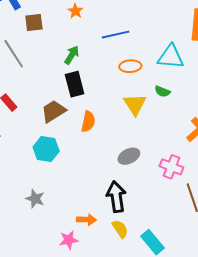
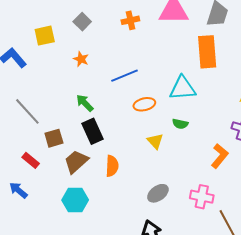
brown square: (34, 22) -> (54, 138), moved
green arrow: (72, 55) -> (85, 103), turned -66
yellow triangle: (135, 104) -> (155, 141), size x0.7

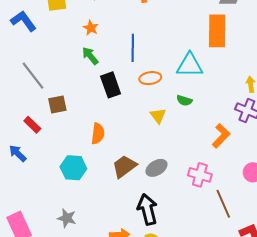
blue line: (125, 76) -> (133, 48), turned -72
green arrow: (85, 103) -> (90, 56), moved
black rectangle: (92, 131) -> (111, 85), moved
brown trapezoid: (76, 162) -> (124, 166), moved
orange semicircle: (112, 166) -> (98, 134), moved

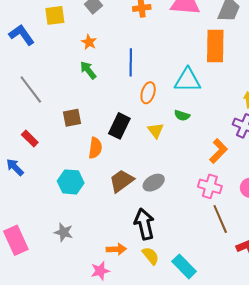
orange ellipse: (150, 78) -> (148, 93), turned -65
black rectangle: (111, 85) -> (119, 126), moved, turned 45
brown square: (57, 104) -> (72, 118), moved
pink cross: (200, 175) -> (210, 186), moved

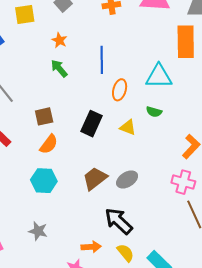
yellow triangle: (156, 130) -> (128, 127), turned -30
orange semicircle: (95, 148) -> (49, 144), moved, turned 30
black arrow: (144, 224) -> (119, 221), turned -32

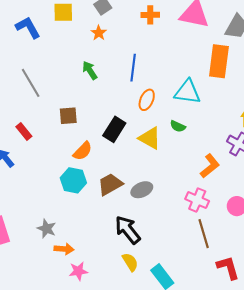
orange star: (59, 40) -> (99, 33), moved
yellow triangle: (128, 127) -> (150, 138), size x1.4
orange semicircle: (49, 144) -> (83, 151), moved
cyan hexagon: (44, 181) -> (73, 180), moved
orange arrow: (91, 247) -> (64, 249), moved

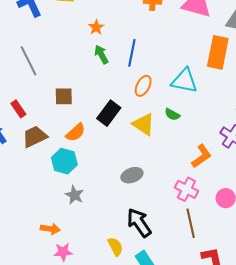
orange star: (99, 33) -> (96, 27), moved
green arrow: (90, 70) -> (101, 54), moved
brown trapezoid: (110, 184) -> (35, 137), moved
gray star: (47, 229) -> (74, 195), moved
black arrow: (128, 230) -> (139, 223), moved

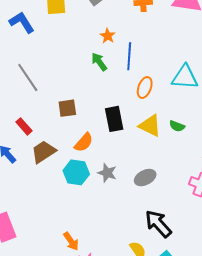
orange star: (96, 27) -> (108, 36), moved
black rectangle: (109, 113) -> (114, 119), turned -40
green semicircle: (172, 114) -> (177, 126), moved
gray star: (74, 195) -> (107, 173), moved
orange arrow: (50, 229) -> (71, 241), turned 54

